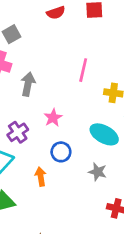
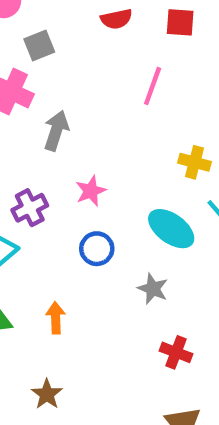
pink line: (83, 70) -> (153, 86), moved
orange arrow: (41, 177) -> (56, 318), moved

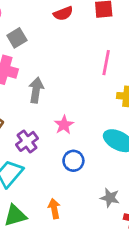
pink line: (153, 86) -> (106, 63), moved
gray star: (153, 289) -> (110, 198), moved

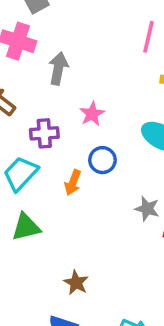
purple cross: (27, 141) -> (44, 133), turned 30
orange arrow: (54, 209) -> (73, 183), moved, turned -150

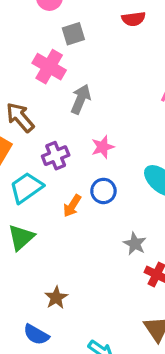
purple cross: (44, 133) -> (56, 156), turned -30
green triangle: (26, 227) -> (21, 237), turned -40

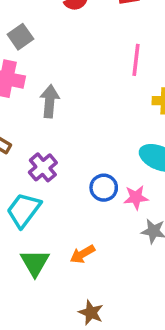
pink star: (103, 147) -> (136, 197), moved, turned 30
orange arrow: (72, 206) -> (82, 254), moved, turned 45

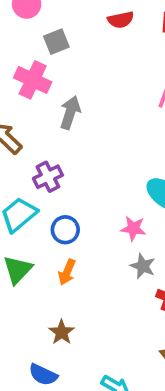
blue circle: (104, 188) -> (65, 230), moved
orange arrow: (82, 254) -> (67, 272), turned -50

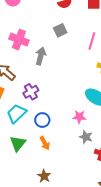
gray square: (56, 42) -> (60, 30), moved
orange arrow: (67, 272) -> (45, 143), turned -48

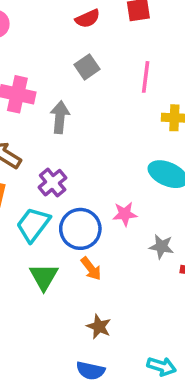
pink star: (79, 117) -> (125, 214), moved
blue circle: (42, 120) -> (80, 229), size x1.5

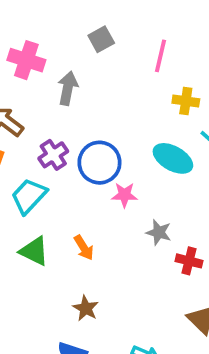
blue circle: (80, 229) -> (99, 163), moved
green triangle: (44, 277) -> (34, 251), turned -40

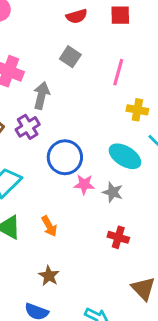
gray square: (101, 39) -> (70, 57), turned -30
purple cross: (53, 155) -> (28, 127), moved
gray star: (159, 232) -> (113, 192), moved
red cross: (189, 261) -> (118, 237), moved

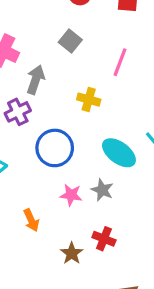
yellow cross: (137, 110) -> (89, 100), moved
pink star: (84, 184) -> (71, 195), moved
brown star: (49, 276) -> (72, 253), moved

